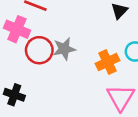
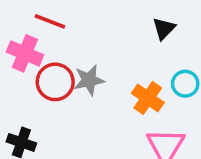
orange cross: (108, 62) -> (148, 98), turned -30

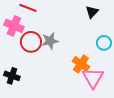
orange cross: (148, 98) -> (81, 64), moved

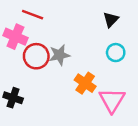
cyan circle: (104, 43) -> (116, 53), moved
orange cross: (81, 64) -> (85, 83), moved

